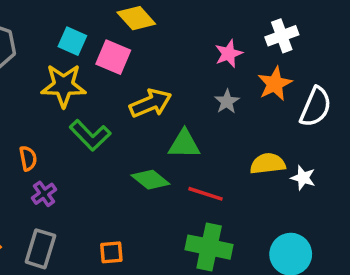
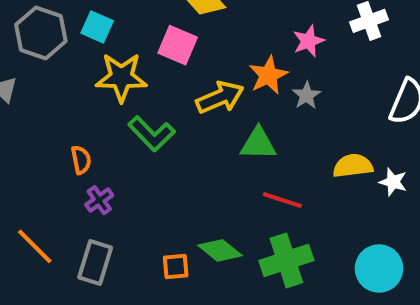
cyan square: (72, 41) -> (97, 27), moved
orange star: (275, 84) -> (268, 75), moved
green diamond: (150, 180) -> (220, 250), moved
green cross: (209, 247) -> (286, 260), turned -30

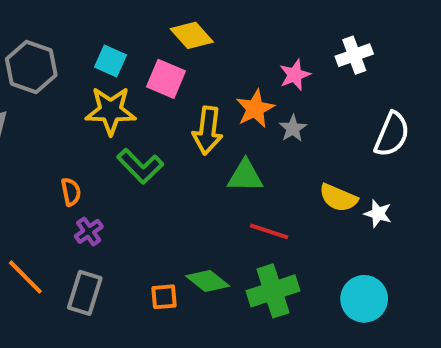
cyan square: (97, 27) -> (111, 61), moved
yellow arrow: (220, 97) -> (208, 130), turned 120
yellow semicircle: (353, 166) -> (338, 198), turned -150

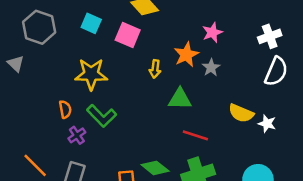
white cross: (354, 55) -> (270, 36), moved
yellow star: (111, 111) -> (91, 74), moved
yellow arrow: (208, 130) -> (155, 69), size x0.6
green L-shape: (140, 166) -> (102, 116), moved

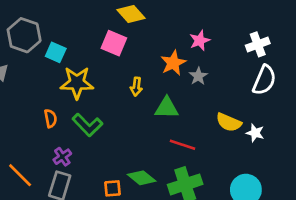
cyan square: (91, 23) -> (56, 52), moved
yellow arrow: (155, 69) -> (136, 87), moved
purple cross: (77, 135) -> (62, 157), moved

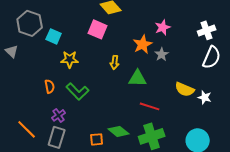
yellow star: (77, 83) -> (70, 59), size x0.7

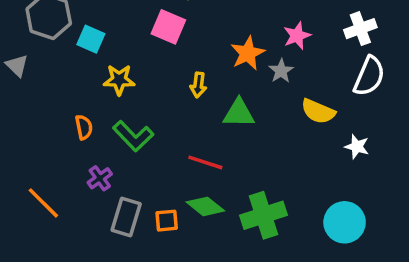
pink star: (163, 27) -> (297, 36), moved
yellow semicircle: (185, 89) -> (318, 111), moved
red line: (150, 106) -> (205, 162), moved
gray rectangle: (57, 137) -> (126, 217), moved

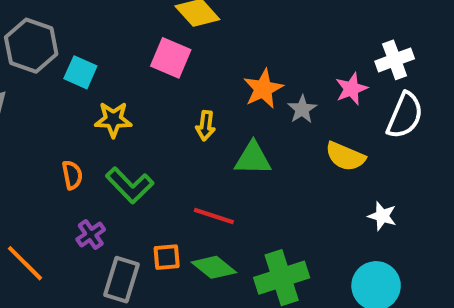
pink star: (297, 36) -> (351, 89), moved
white star: (357, 147) -> (382, 216), moved
orange square: (167, 221) -> (167, 257), moved

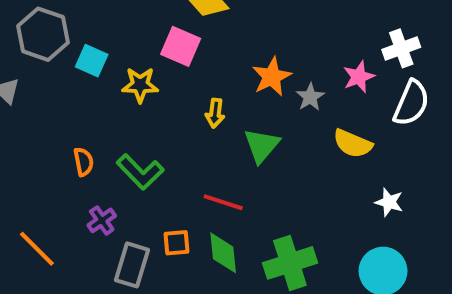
yellow star: (113, 120) -> (140, 85), moved
green triangle: (253, 159) -> (262, 146), turned -51
green diamond: (214, 267) -> (223, 253), turned 45

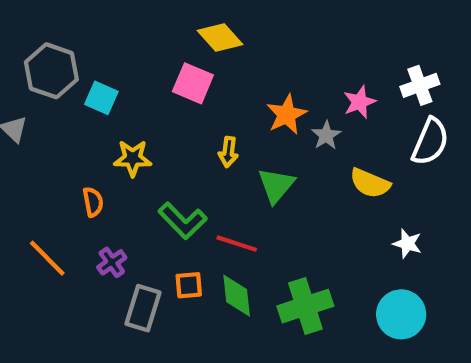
pink star: (359, 77) -> (359, 102), moved
yellow star: (140, 85) -> (133, 158), moved
green L-shape: (140, 172) -> (183, 221), moved
orange line: (37, 249) -> (47, 258), moved

